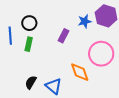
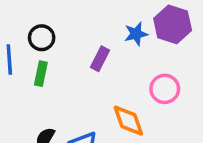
pink circle: (101, 54) -> (165, 89), size x0.7

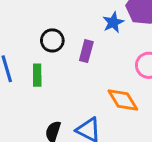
black circle: (42, 38) -> (52, 40), moved

